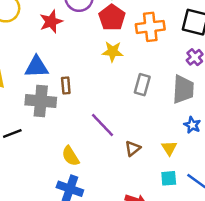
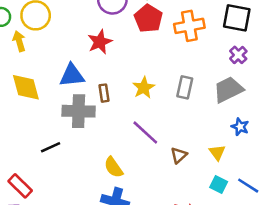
red star: (51, 22) -> (100, 42), moved
yellow star: (113, 52) -> (144, 88), moved, turned -30
gray trapezoid: (183, 89) -> (228, 90), turned -116
cyan square: (169, 178) -> (219, 184), turned 35

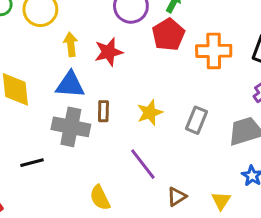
yellow arrow: (19, 41) -> (71, 44), moved

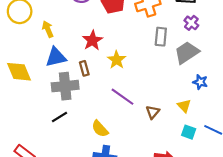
red star: (109, 52) -> (92, 40), moved
gray rectangle: (197, 120) -> (161, 37), moved
black line: (32, 163) -> (60, 117), moved

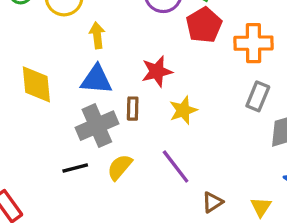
gray cross: (65, 86) -> (97, 126), turned -35
yellow semicircle: (100, 129) -> (120, 167), moved, turned 66

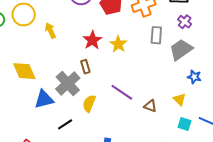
blue triangle: (96, 80) -> (44, 99), moved
yellow star: (183, 110) -> (118, 44), moved
black line: (75, 168) -> (65, 124), moved
brown triangle: (212, 202) -> (150, 106), turned -48

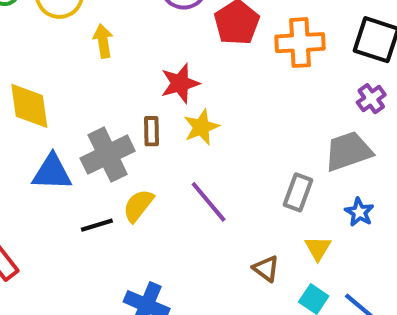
gray rectangle: (156, 35) -> (298, 192), moved
yellow star: (118, 44) -> (201, 127), moved
brown triangle: (150, 106) -> (266, 269), moved
black line: (65, 124) -> (97, 225), moved

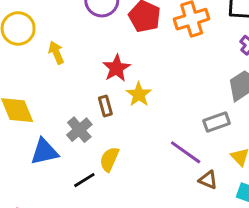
gray cross: (108, 155) -> (79, 130), size x0.7
gray rectangle: (298, 192) -> (217, 122), turned 65
purple line: (209, 202) -> (186, 152), moved

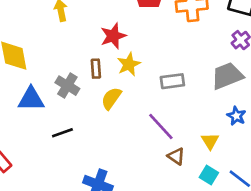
gray rectangle: (217, 122) -> (172, 81), moved
gray cross: (79, 130) -> (67, 86), turned -30
yellow semicircle: (109, 159) -> (111, 98), moved

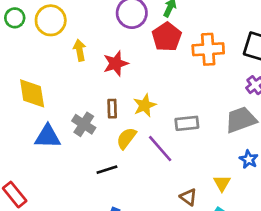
red star: (113, 36) -> (116, 63), moved
purple line: (161, 127) -> (160, 149), moved
black line: (62, 133) -> (107, 170), moved

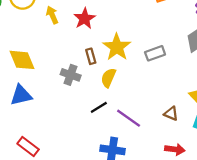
yellow star: (145, 105) -> (117, 47), size x1.4
blue triangle: (48, 137) -> (21, 95), moved
purple line: (160, 149) -> (129, 118), moved

